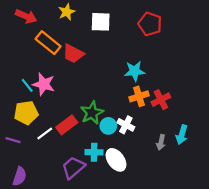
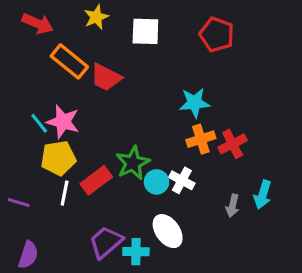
yellow pentagon: (26, 113) -> (58, 158), moved
white line: (45, 134) -> (65, 193), turned -42
cyan cross: (94, 152) -> (136, 252), moved

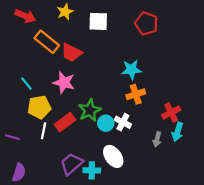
pink star: (63, 122) -> (64, 82), moved
red cross: (233, 144) -> (171, 112), moved

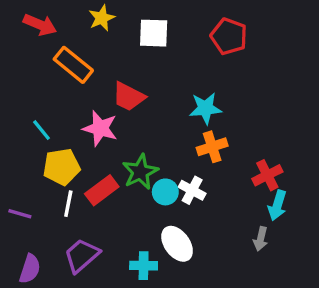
red trapezoid: (71, 52) -> (129, 97), moved
gray arrow: (157, 139) -> (261, 239), moved
purple trapezoid: (71, 164) -> (82, 255), moved

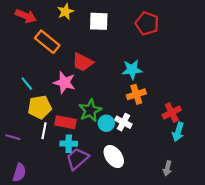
red rectangle: (102, 190) -> (65, 122), turned 48
gray arrow: (261, 239) -> (167, 168), moved
purple trapezoid: (82, 255) -> (77, 159), moved
cyan cross: (144, 266) -> (69, 144), moved

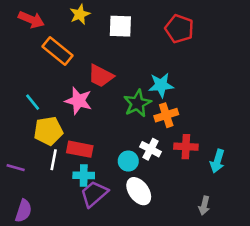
green star: (90, 110) -> (137, 103), moved
red cross: (172, 113) -> (186, 147), moved, turned 30
cyan circle: (106, 123) -> (128, 161), moved

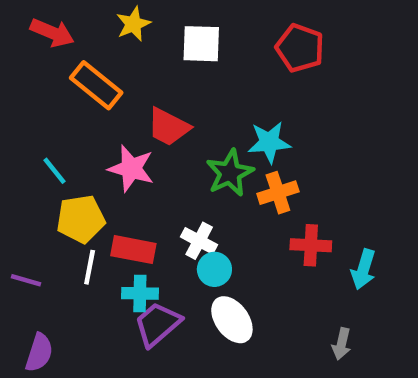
white cross: (151, 149) -> (199, 241), moved

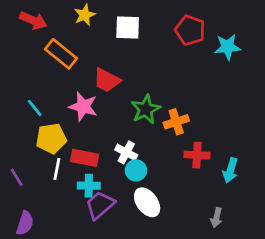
cyan star: (269, 142) -> (228, 47), moved
purple line: (26, 280) -> (17, 177), turned 42

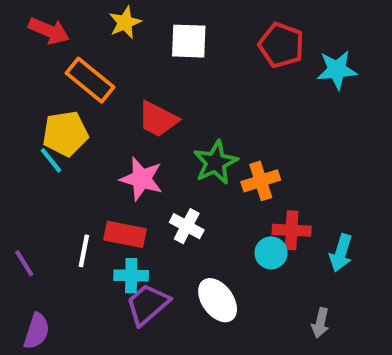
pink star: (83, 107) -> (141, 179), moved
yellow pentagon: (51, 138) -> (65, 134), moved
cyan circle: (136, 170) -> (271, 253), moved

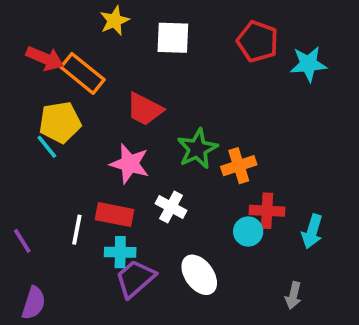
red arrow: (49, 31) -> (45, 58), moved

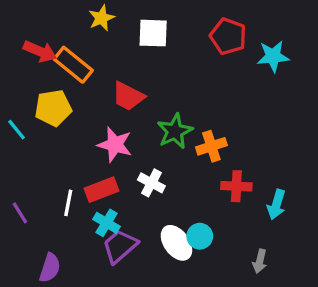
cyan line: (47, 147) -> (17, 130), moved
red rectangle: (115, 215) -> (102, 190), turned -32
cyan circle: (248, 231) -> (200, 236), moved
cyan cross: (120, 252) -> (107, 223), turned 30
purple semicircle: (34, 303) -> (50, 268), moved

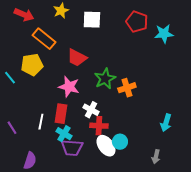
red arrow: (40, 51) -> (24, 15), moved
red cross: (236, 186) -> (99, 126), moved
red rectangle: (102, 190) -> (61, 114), turned -60
purple trapezoid: (120, 246) -> (72, 148), turned -135

